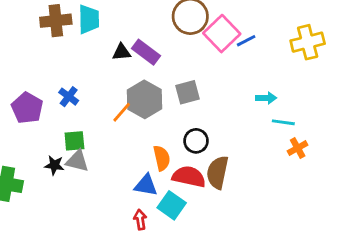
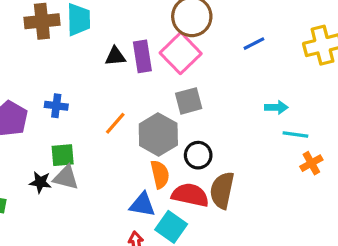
pink square: (222, 34) -> (181, 53), moved
purple rectangle: (146, 52) -> (142, 56), turned 44
blue cross: (69, 97) -> (56, 106), turned -30
gray hexagon: (145, 99) -> (158, 134), moved

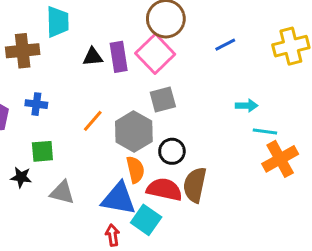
brown cross: (42, 21) -> (23, 51), moved
orange cross: (311, 163) -> (280, 159), size x1.6
gray triangle: (66, 177) -> (62, 192), moved
blue triangle: (142, 205) -> (119, 199), size x1.4

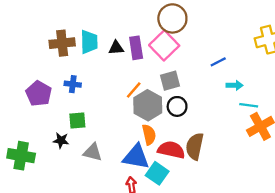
cyan trapezoid: (58, 22) -> (89, 42), moved
blue line: (225, 45) -> (218, 62), moved
orange line: (93, 121) -> (134, 90), moved
black circle: (172, 151) -> (177, 106), moved

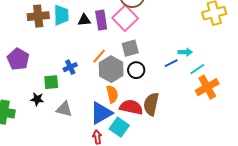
blue line: (218, 62) -> (171, 63), moved
blue cross: (73, 84) -> (70, 67), moved, turned -32
cyan line: (249, 105) -> (197, 69), turned -42
blue triangle: (136, 157) -> (101, 113), turned -40

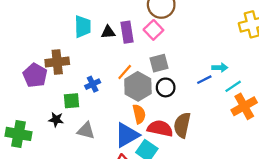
brown cross: (38, 16) -> (57, 62), moved
pink square: (125, 18) -> (153, 30), size x0.7

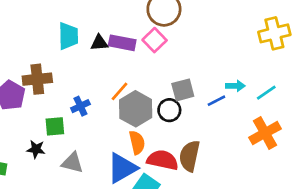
purple rectangle: (127, 32) -> (122, 43), turned -70
gray square: (159, 63) -> (183, 90), moved
cyan line: (233, 86) -> (266, 93), moved

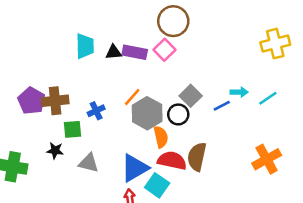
brown cross: (37, 79) -> (55, 101), moved
gray square: (183, 90) -> (191, 96), turned -30
orange cross: (265, 133) -> (267, 159), moved
orange semicircle: (137, 142) -> (161, 137), moved

